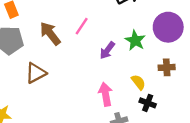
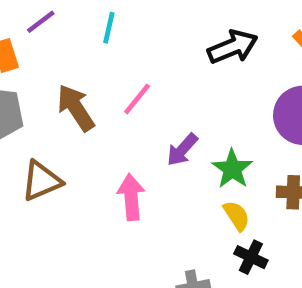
green star: (135, 40) -> (232, 169), moved
pink arrow: (106, 94) -> (131, 197), moved

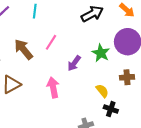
green star: (232, 169) -> (101, 53), moved

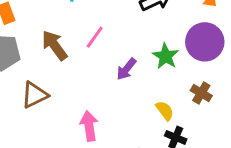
brown cross: (127, 77) -> (201, 93), turned 32
pink arrow: (53, 87) -> (89, 126), moved

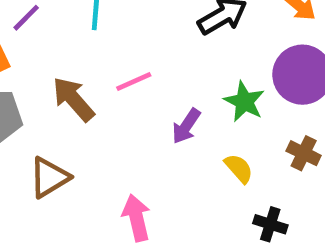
pink line: (95, 37) -> (134, 82), turned 35
yellow semicircle: (165, 111) -> (239, 168), moved

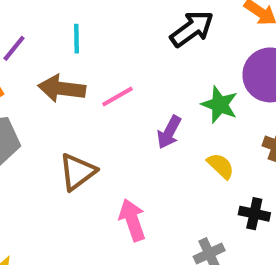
brown arrow: (73, 99) -> (62, 89), moved, turned -36
brown triangle: (49, 177) -> (77, 172), moved

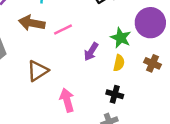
yellow semicircle: (221, 166) -> (119, 63), moved, turned 56
black cross: (254, 214) -> (115, 94), moved

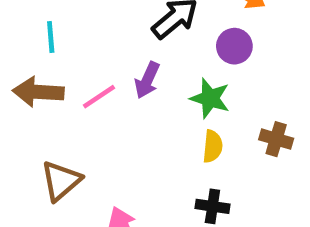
purple circle: (150, 23) -> (234, 46), moved, size x0.6
purple arrow: (91, 52) -> (147, 80), moved

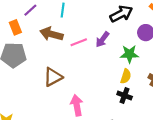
green star: (210, 98) -> (129, 54), turned -30
black cross: (212, 206) -> (125, 95), moved

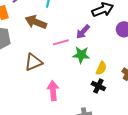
pink line: (79, 42) -> (61, 42), moved
green star: (129, 54) -> (81, 55), moved

